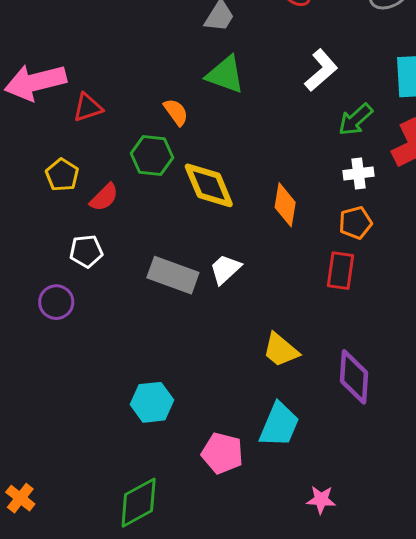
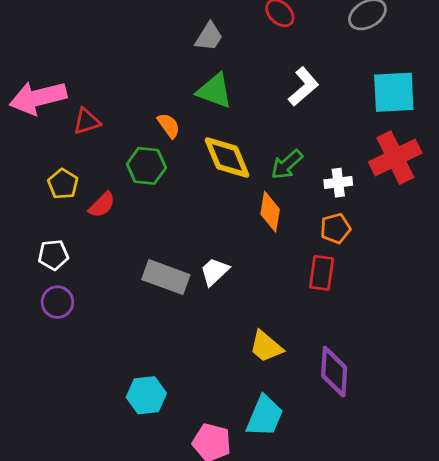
green arrow: (355, 120) -> (287, 164), moved
yellow diamond: (209, 185) -> (227, 158), moved
white pentagon: (86, 251) -> (53, 255), moved

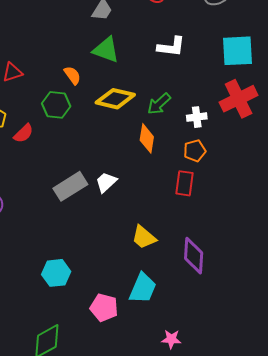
white L-shape: (303, 87) -> (171, 47), turned 48
yellow diamond: (227, 158) -> (115, 99), turned -54
gray rectangle: (166, 277) -> (70, 186), turned -52

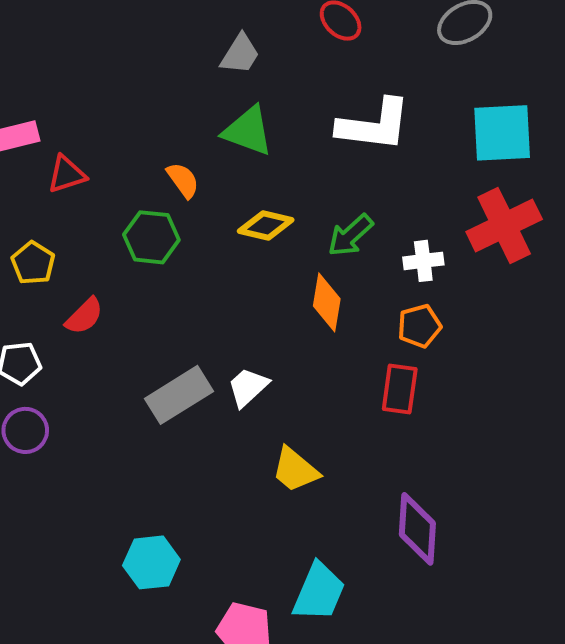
white L-shape: (171, 47) -> (374, 125), size x1.4
yellow diamond: (115, 99) -> (266, 225), size x0.7
red semicircle: (24, 133) -> (84, 316), moved
yellow trapezoid: (144, 237) -> (295, 470), moved

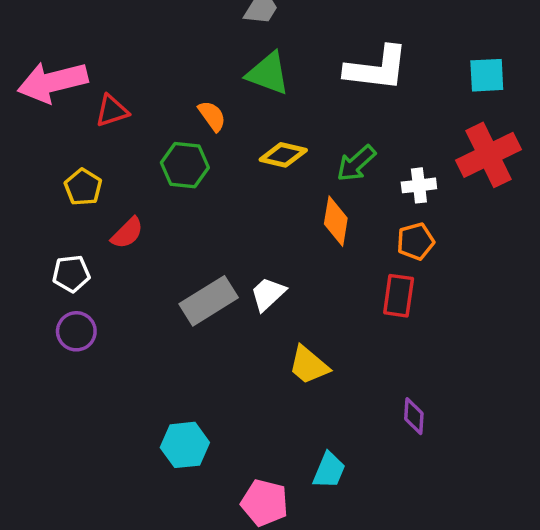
cyan square: (502, 133) -> (487, 75), size x0.7
purple diamond: (417, 529) -> (414, 416), size x0.6
cyan trapezoid: (319, 592) -> (329, 470), size x0.7

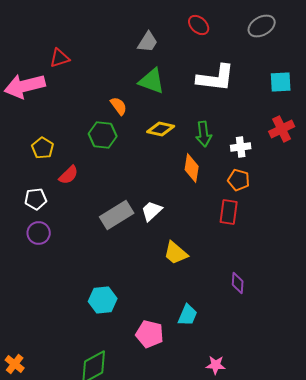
red triangle: (112, 111) -> (60, 58), moved
red cross: (488, 155) -> (282, 129), size x0.7
green arrow: (356, 163) -> (204, 134), turned -55
orange pentagon: (416, 241) -> (239, 180), turned 30

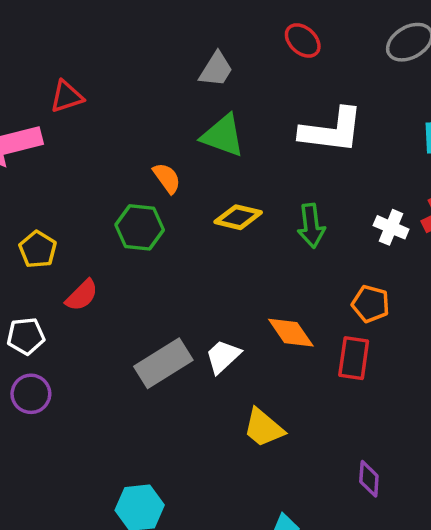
white cross: (241, 147) -> (391, 227), moved, turned 30
orange diamond: (192, 168) -> (291, 333), moved, turned -44

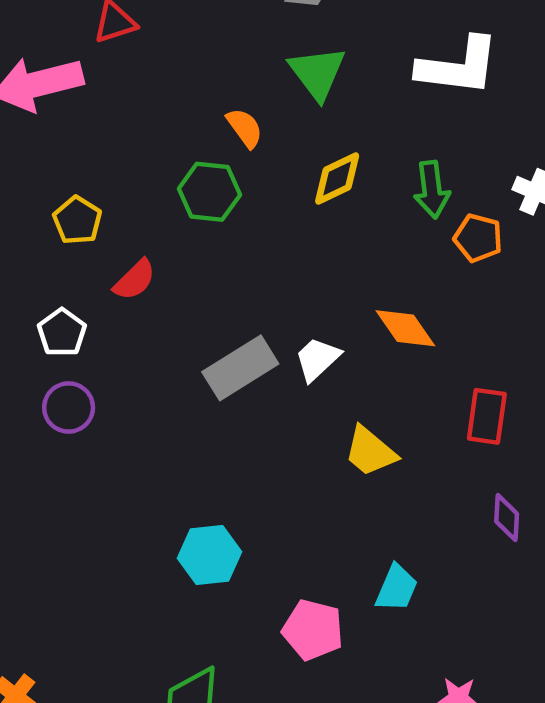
green triangle: (223, 136) -> (317, 73), turned 33
yellow diamond: (238, 217) -> (337, 179), turned -39
orange pentagon: (371, 304) -> (478, 238), moved
white pentagon: (26, 336) -> (62, 333), turned -30
red rectangle: (354, 358) -> (487, 416), moved

